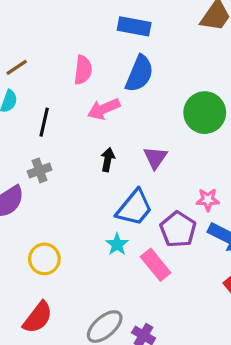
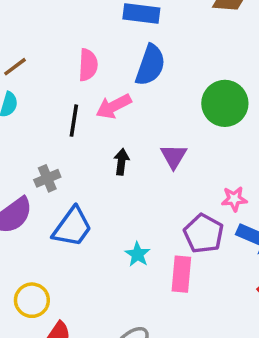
black line: (44, 122) -> (74, 121), moved
blue trapezoid: (134, 208) -> (72, 227), moved
yellow circle: (44, 259) -> (32, 300), moved
pink rectangle: (156, 265) -> (181, 274), turned 48

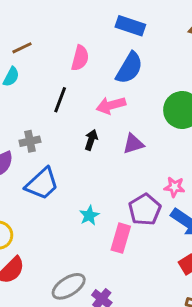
pink arrow: (114, 106) -> (111, 105), moved
purple triangle: (174, 156) -> (133, 144), turned 30

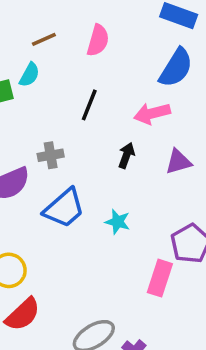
pink semicircle: (80, 58) -> (98, 40), moved
cyan star: (89, 215) -> (118, 222), moved, turned -30

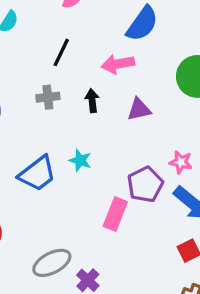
gray cross: (51, 155) -> (48, 97), moved
black arrow: (126, 155) -> (92, 101), turned -30
blue trapezoid: (64, 208) -> (37, 174), moved

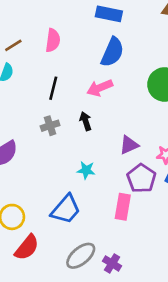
purple triangle: (139, 109) -> (129, 145), moved
blue trapezoid: (37, 174) -> (66, 209), moved

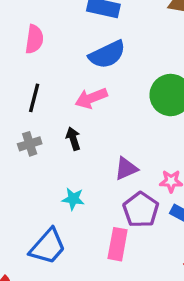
blue semicircle: (112, 52) -> (107, 55), turned 40

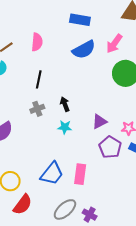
pink arrow: (91, 98) -> (114, 44), moved, turned -30
cyan star: (73, 199) -> (65, 127), moved
pink rectangle: (118, 244) -> (80, 174), moved

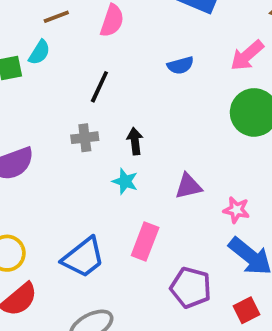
blue semicircle: (84, 50) -> (180, 65), moved, size x0.6
purple pentagon: (110, 147) -> (191, 288), moved, turned -30
pink rectangle: (80, 174) -> (145, 242), moved

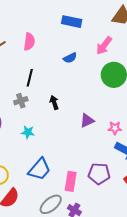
gray cross: (85, 138) -> (21, 101), moved
cyan star: (125, 181) -> (28, 132), moved
pink rectangle: (145, 242) -> (71, 181), moved

